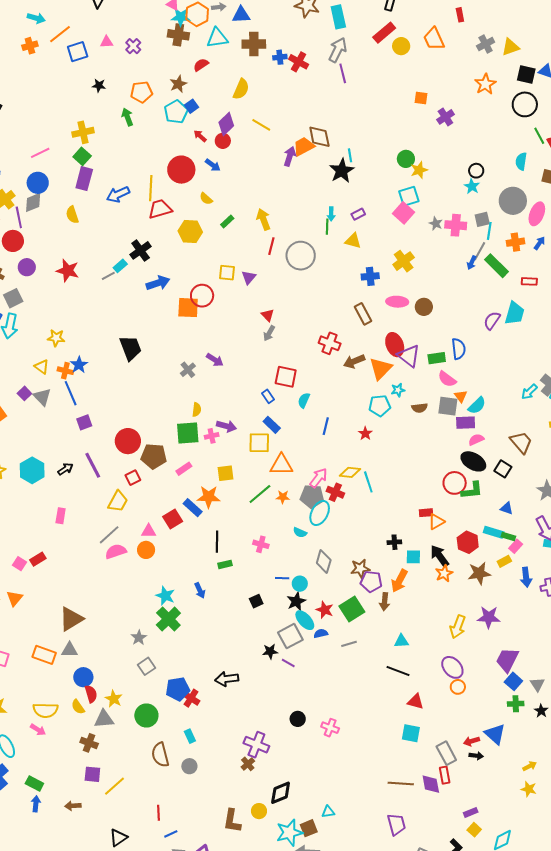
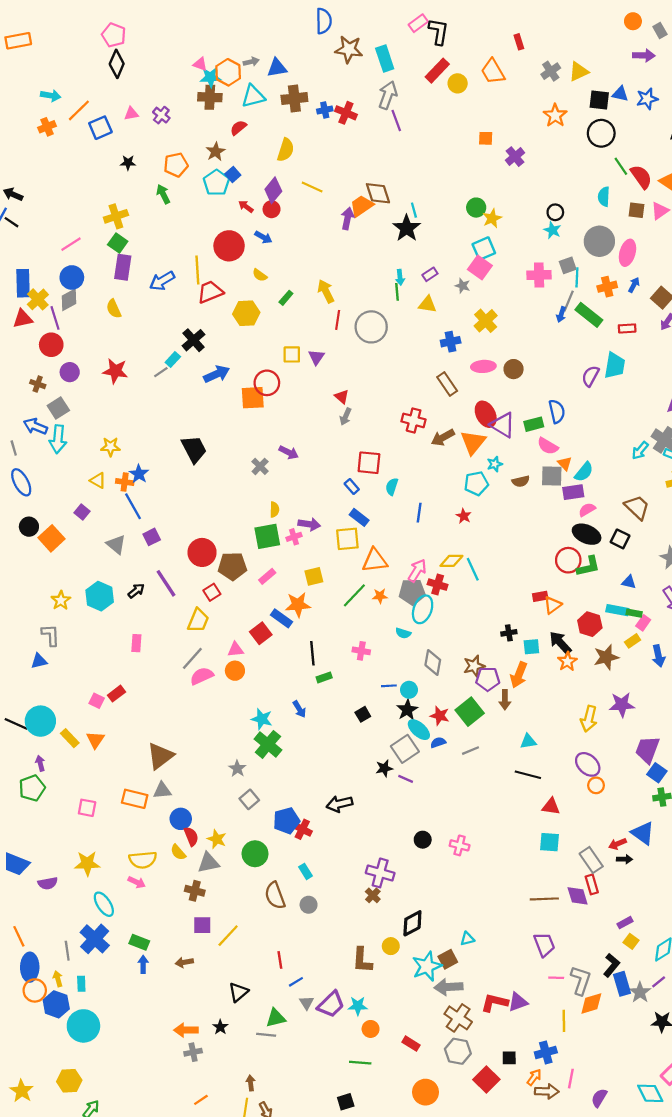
gray star: (436, 224) -> (463, 286), moved
gray triangle: (42, 397) -> (116, 545), moved

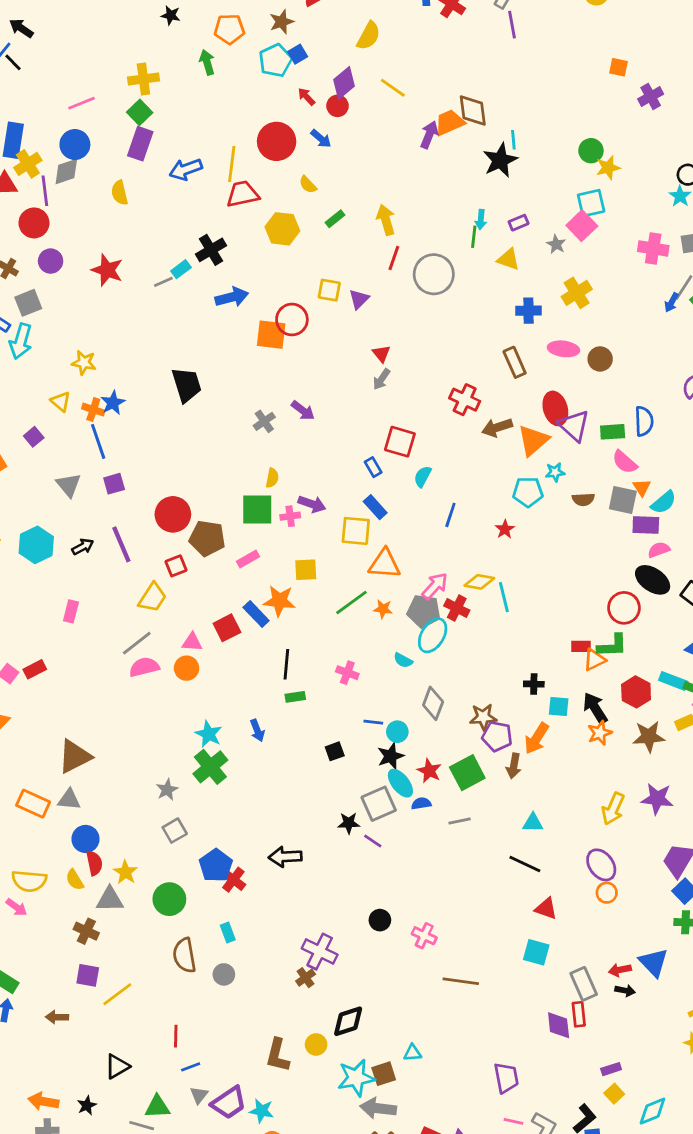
green L-shape: (588, 566) -> (612, 646), moved
blue pentagon: (286, 821) -> (216, 865), turned -30
brown line: (544, 899) -> (461, 981), moved

